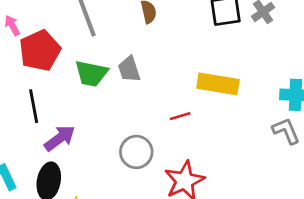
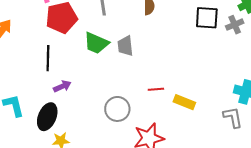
yellow rectangle: (218, 84) -> (184, 102), moved, size x0.7
purple arrow: (60, 138) -> (62, 86), size x0.7

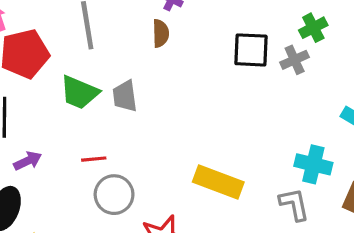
red line: (156, 89) -> (94, 159), moved
yellow rectangle: (184, 102) -> (218, 182), size x1.4

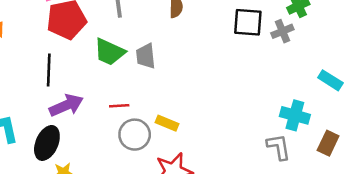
purple arrow: (28, 161) -> (66, 105), size x1.5
yellow rectangle: (218, 182) -> (167, 123), moved, size x0.6

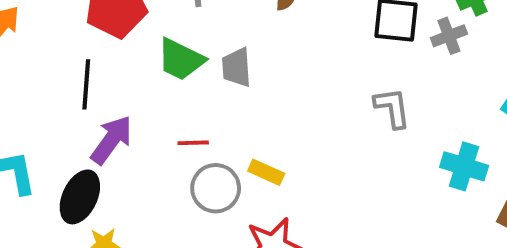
purple arrow: (66, 105) -> (111, 140), turned -32
gray L-shape: (279, 147) -> (392, 108), moved

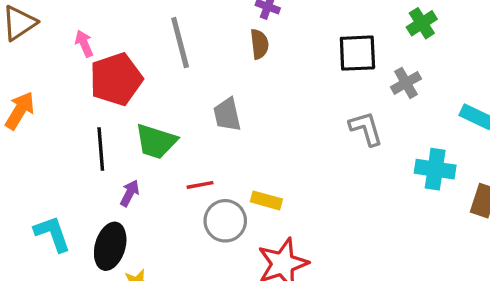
gray cross: (449, 36) -> (406, 83), moved
green trapezoid: (181, 59) -> (156, 141), moved
purple arrow: (111, 140) -> (130, 193), size x0.6

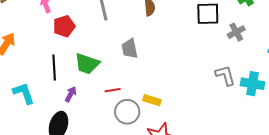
red pentagon: (116, 79) -> (64, 26), size x0.7
gray L-shape: (366, 129) -> (225, 75), moved
cyan L-shape: (52, 234) -> (24, 93), moved

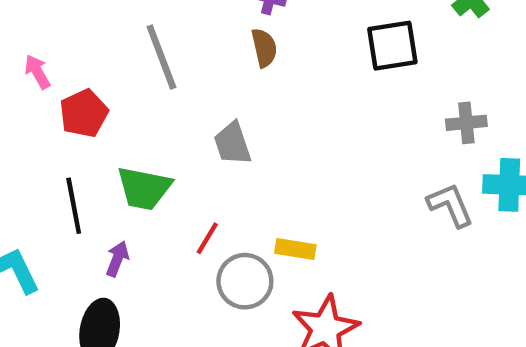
gray cross: (236, 32) -> (466, 123), moved, turned 30
gray L-shape: (225, 75) -> (450, 205), moved
red line: (113, 90) -> (207, 238), turned -42

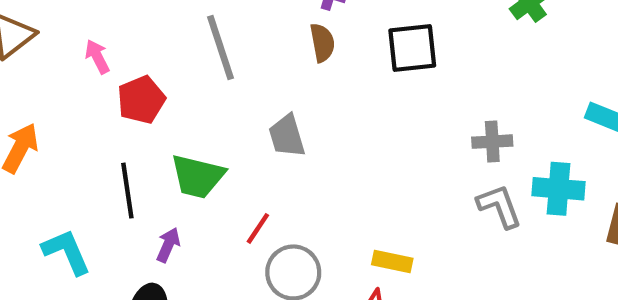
black square: (392, 46) -> (412, 48), moved
gray cross: (466, 123) -> (492, 142), moved
yellow rectangle: (295, 249) -> (392, 262), moved

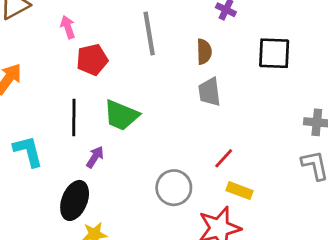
brown semicircle: (322, 43) -> (204, 52), moved
gray trapezoid: (287, 136) -> (209, 92), moved
red line: (258, 228) -> (224, 158), moved

